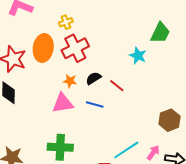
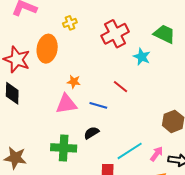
green trapezoid: (160, 33) -> (164, 34), turned -90
red cross: (75, 48) -> (115, 34), moved
black semicircle: (93, 78) -> (91, 133), moved

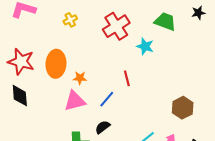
orange ellipse: (47, 49) -> (56, 64), moved
red line: (120, 87) -> (127, 78), turned 42
blue line: (98, 105) -> (107, 99), turned -60

